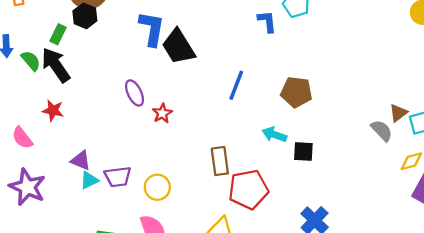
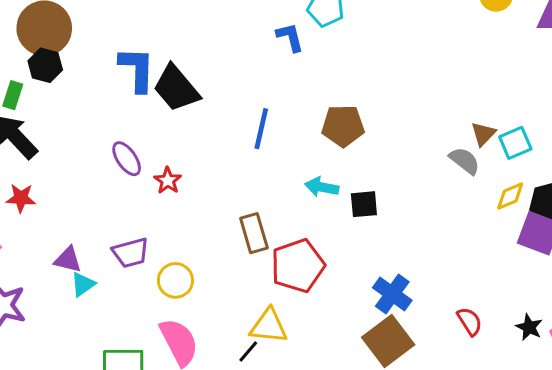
purple trapezoid: (118, 177) -> (131, 253), moved

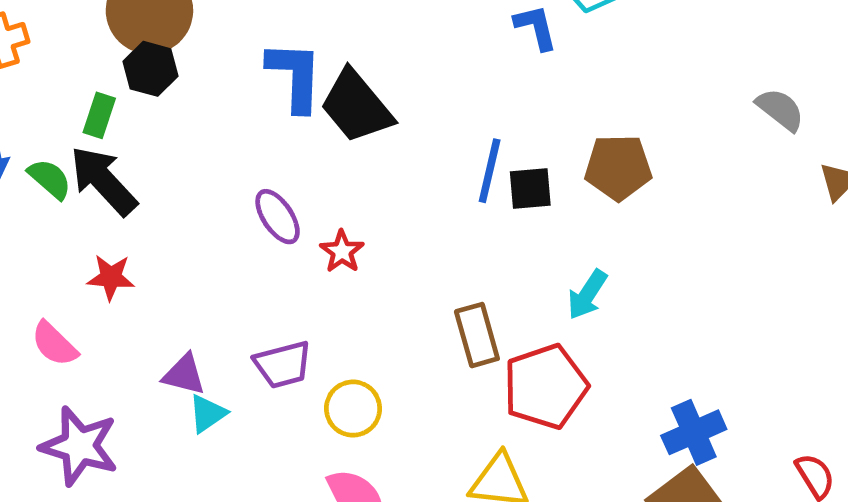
gray semicircle: (465, 161) -> (780, 110), moved
cyan arrow: (322, 187) -> (587, 295), moved, turned -68
black square: (364, 204) -> (530, 188), moved
blue cross: (392, 294) -> (694, 432), turned 30

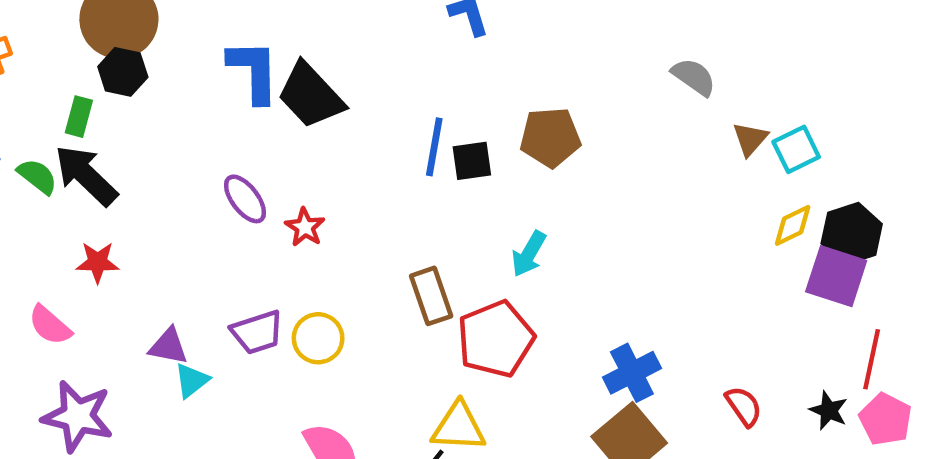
yellow circle: (353, 409) -> (318, 338), moved

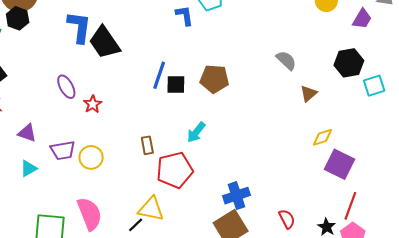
cyan square: (796, 149) -> (374, 86), moved
black hexagon: (852, 234) -> (349, 63), moved
brown rectangle: (431, 296) -> (147, 145), size x0.7
purple triangle: (169, 346) -> (27, 133), moved

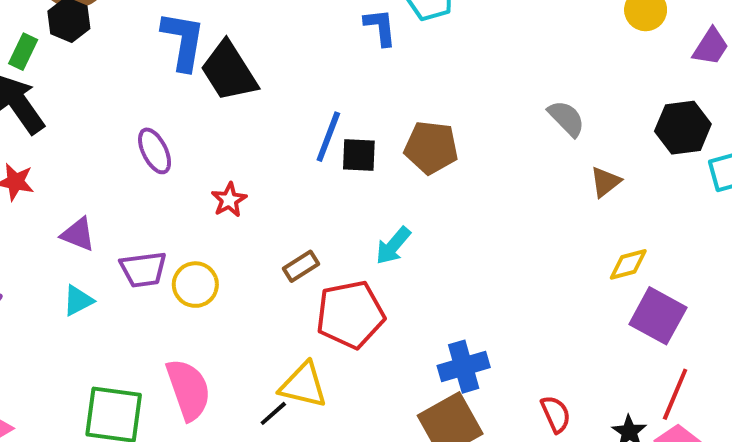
red star: (93, 104) -> (229, 200), moved
brown rectangle: (147, 145) -> (301, 266), turned 66

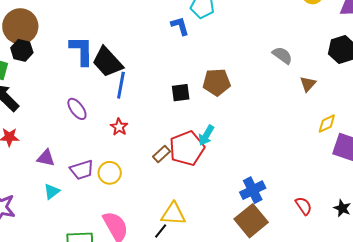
blue line: (328, 137) -> (121, 85), moved
red pentagon: (350, 314) -> (187, 148), moved

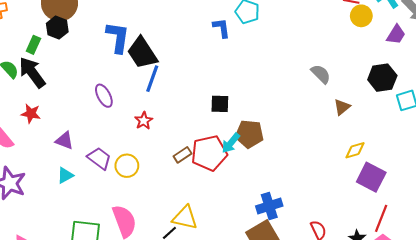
brown pentagon: (217, 82) -> (249, 134), moved
black square: (181, 93) -> (220, 104), moved
purple trapezoid: (82, 170) -> (99, 158), turned -135

